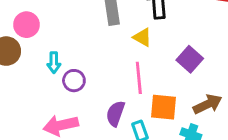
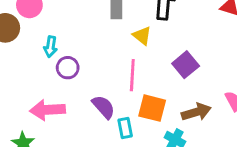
purple semicircle: (115, 114) -> (104, 107), turned 110

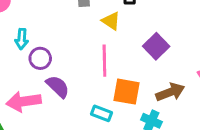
purple semicircle: (104, 107) -> (58, 87), moved
cyan rectangle: (125, 128) -> (101, 113), turned -54

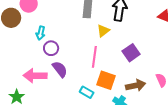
yellow triangle: (111, 21) -> (103, 31), turned 40

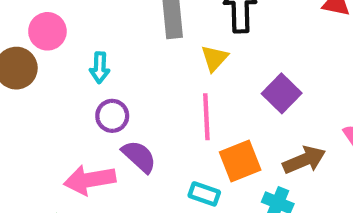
cyan arrow: (41, 33) -> (100, 68), moved
orange square: (106, 80) -> (240, 161), turned -30

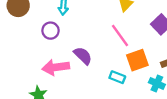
purple circle: (112, 116) -> (51, 31), moved
pink line: (206, 117) -> (120, 36), turned -35

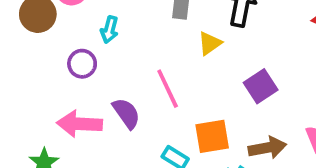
pink line: (120, 36) -> (168, 89), moved

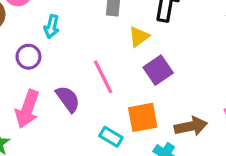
purple square: (261, 86) -> (158, 70), moved
pink arrow: (80, 124) -> (27, 109), turned -72

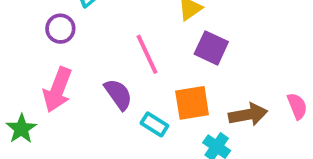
purple square: (158, 70) -> (211, 48), turned -32
purple semicircle: (68, 99) -> (118, 94), moved

